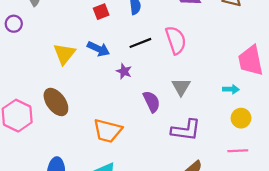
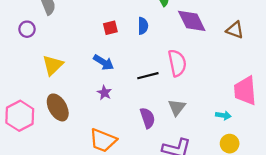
black line: (140, 43) -> (148, 76), moved
yellow triangle: (64, 54) -> (53, 65), moved
purple star: (124, 71) -> (104, 93), moved

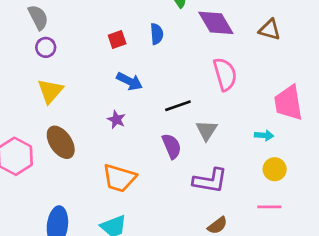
purple circle: (27, 29) -> (46, 47), moved
blue arrow: (104, 62) -> (130, 81), moved
pink semicircle: (177, 63) -> (225, 74), moved
black line: (148, 76) -> (178, 106), moved

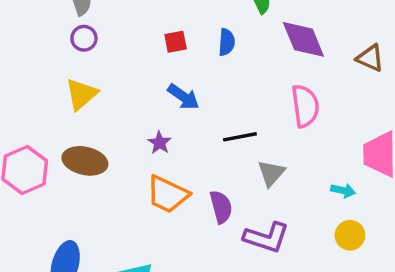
brown ellipse: (61, 142) -> (85, 161), turned -52
purple semicircle: (172, 146) -> (221, 207), moved
orange trapezoid: (119, 178) -> (168, 194), moved

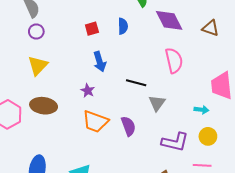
blue arrow: (183, 97) -> (100, 62), turned 42
black line: (240, 137) -> (136, 83), turned 30
purple L-shape: (266, 237) -> (175, 142), moved

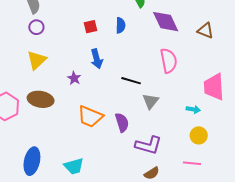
purple star: (88, 91) -> (74, 78), moved
purple L-shape: (175, 142) -> (148, 145), moved

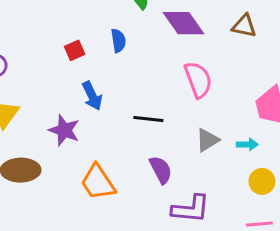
purple star: (74, 78) -> (64, 130), size x1.5
gray triangle: (151, 101) -> (207, 140), moved, turned 30
orange trapezoid: (90, 117) -> (98, 182), turned 44
purple semicircle: (122, 122) -> (161, 170), moved

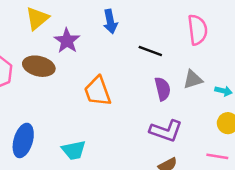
purple star: (64, 130) -> (67, 41), moved
purple semicircle: (161, 170) -> (163, 89), moved

